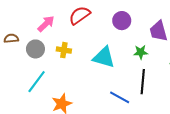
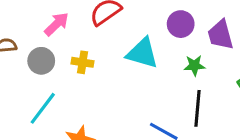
purple circle: (122, 21) -> (181, 24), moved
cyan triangle: (104, 57) -> (142, 53), moved

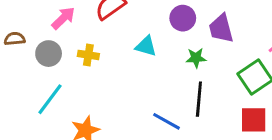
cyan triangle: (142, 53) -> (146, 46), size x0.7

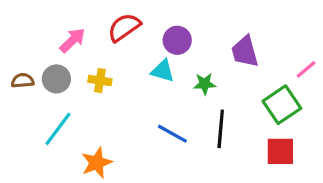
purple circle: (183, 18) -> (177, 40), moved
brown semicircle: (15, 39) -> (23, 81), moved
green star: (196, 58) -> (205, 84), moved
blue line: (167, 121) -> (172, 134), moved

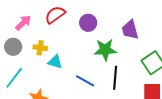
cyan triangle: (163, 71) -> (55, 62), moved
green star: (205, 84) -> (105, 50), size x1.6

